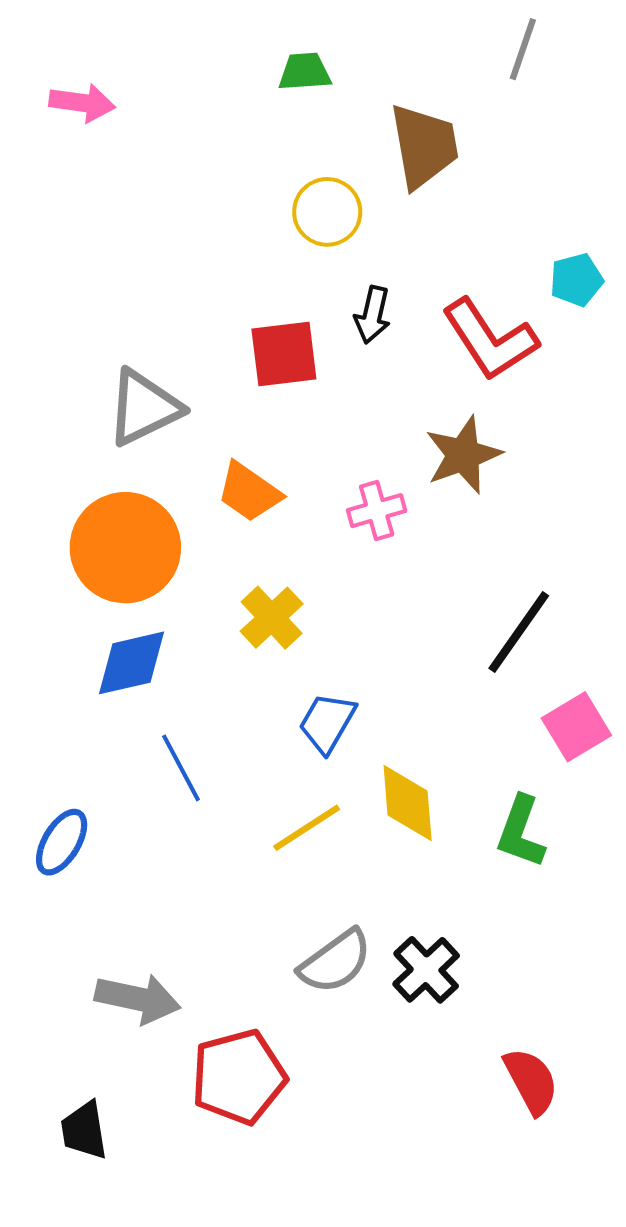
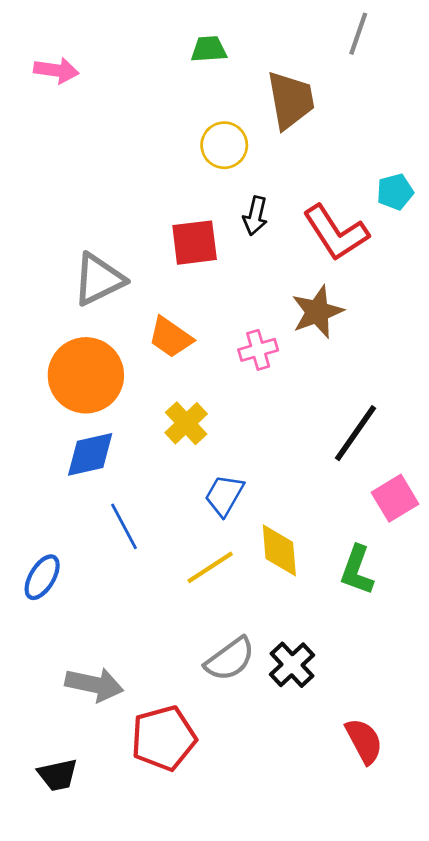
black trapezoid: (84, 1130) -> (58, 775), turned -93

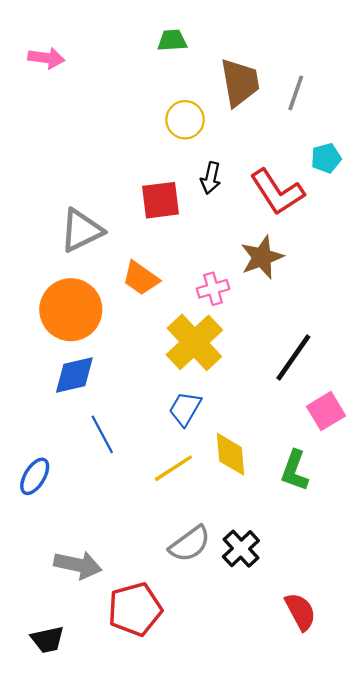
gray line: (358, 34) -> (296, 93), moved
yellow cross: (186, 423) -> (194, 342), moved, size x1.6

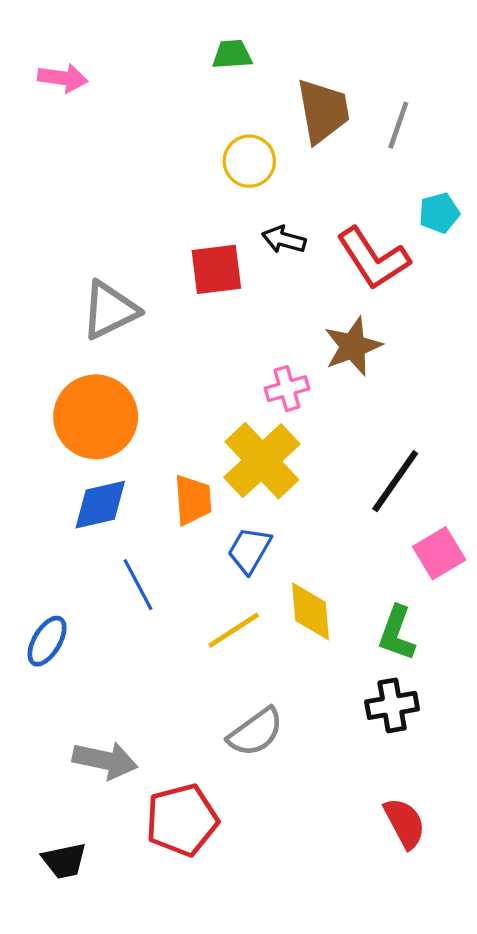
black arrow: (211, 178) -> (284, 240), turned 92
orange trapezoid: (141, 278) -> (193, 500), moved, turned -129
black cross: (241, 549) -> (392, 705), moved, turned 33

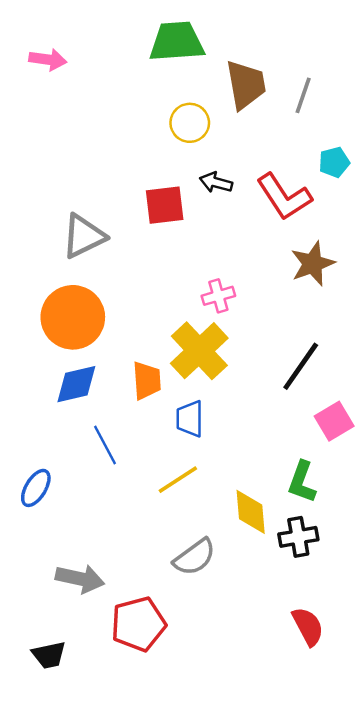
green trapezoid: (232, 54) -> (177, 42), size x1.8
brown star: (353, 346) -> (313, 264), moved
blue trapezoid: (249, 550) -> (190, 419), turned -30
yellow diamond: (310, 611) -> (251, 512), moved

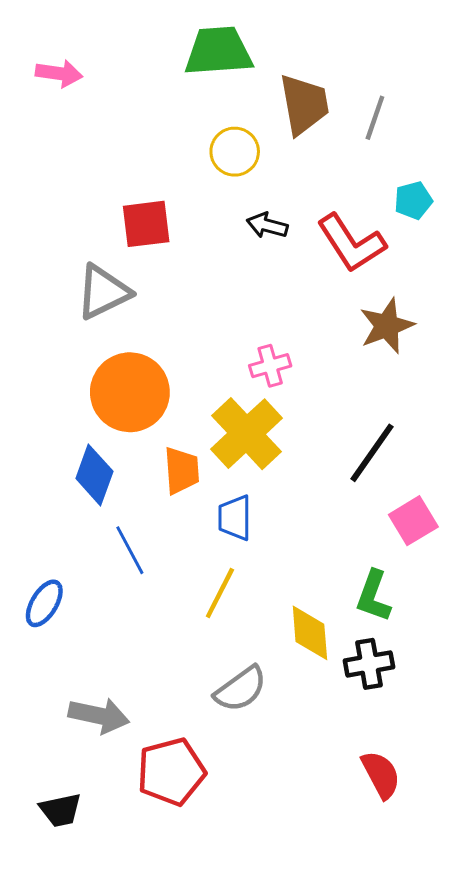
red square: (165, 205) -> (146, 224), moved
orange circle: (73, 317) -> (130, 392), moved
blue diamond: (76, 384) -> (94, 475), turned -57
yellow line: (178, 480) -> (220, 593), turned -30

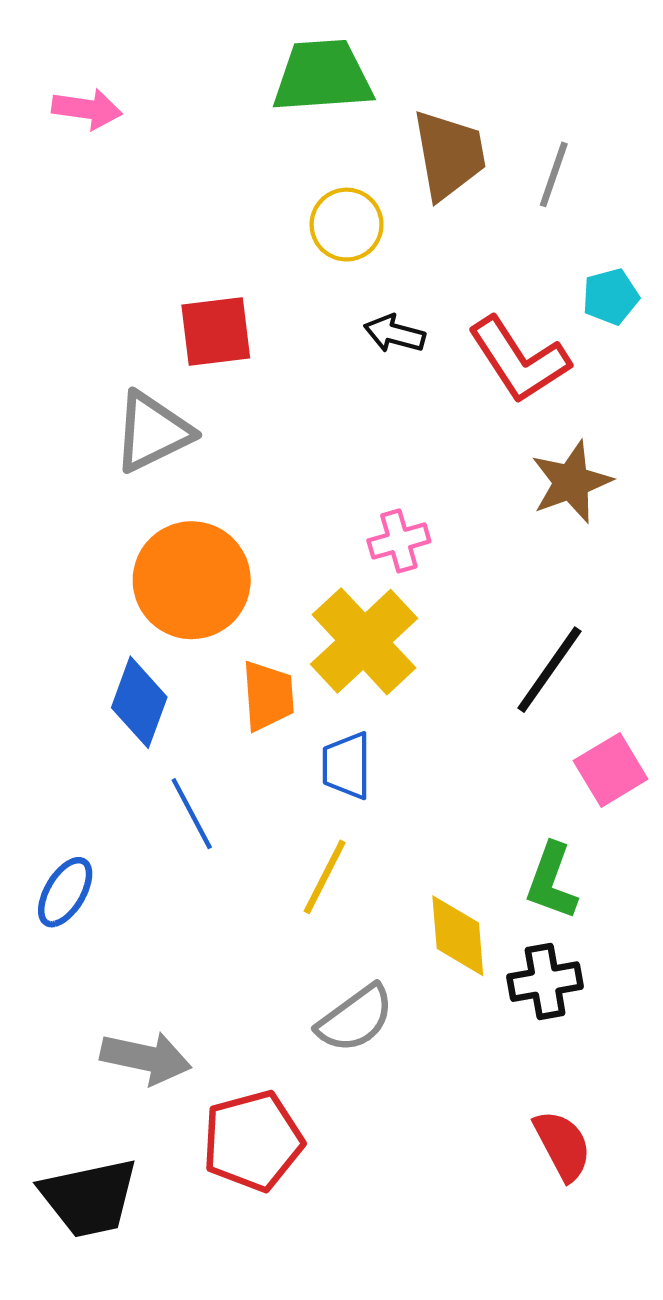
black trapezoid: (60, 810) -> (89, 1198), size x1.6

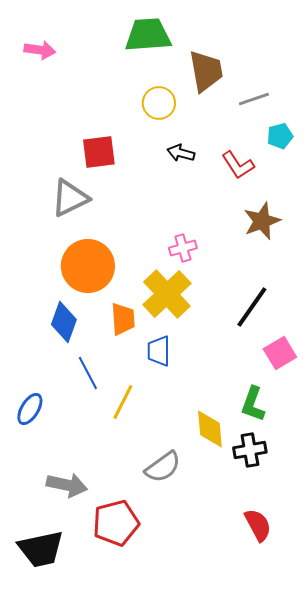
gray line: (554, 174) -> (254, 99), moved, turned 52
red L-shape: (519, 360) -> (238, 165), size x0.7
yellow line: (325, 877) -> (123, 402), moved

